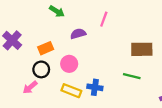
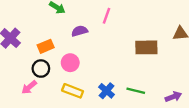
green line: (132, 76) -> (136, 91), moved
blue cross: (95, 87) -> (107, 91), moved, turned 32

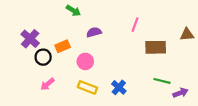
pink line: (107, 16) -> (135, 25), moved
black circle: (41, 69) -> (43, 57), moved
green line: (136, 91) -> (162, 81), moved

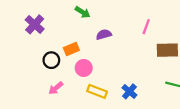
purple cross: (30, 39) -> (35, 24), moved
pink circle: (85, 61) -> (84, 68), moved

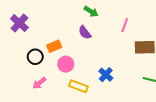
green arrow: (83, 12) -> (91, 11), moved
purple semicircle: (104, 35) -> (85, 33), turned -112
blue cross: (129, 91) -> (106, 75), moved

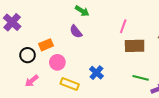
pink line: (125, 25) -> (123, 26), moved

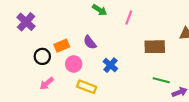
pink line: (123, 26) -> (129, 18), moved
purple semicircle: (76, 31) -> (90, 42), moved
blue cross: (96, 73) -> (110, 65), moved

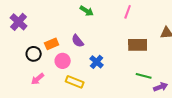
pink line: (129, 18) -> (128, 12), moved

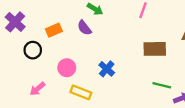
purple semicircle: (78, 41) -> (84, 28), moved
orange rectangle: (52, 44) -> (54, 30), moved
black circle: (34, 54) -> (33, 50), moved

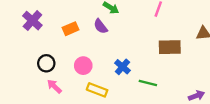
black circle: (33, 50) -> (46, 63), moved
green line: (162, 85) -> (148, 83), moved
pink arrow: (37, 89) -> (54, 86), turned 84

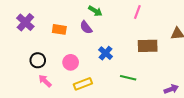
orange rectangle: (71, 29) -> (59, 29), turned 32
blue cross: (122, 67) -> (106, 53), moved
yellow rectangle: (97, 90) -> (83, 84), turned -42

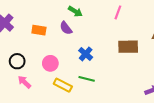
green line: (128, 78) -> (87, 79), moved
yellow rectangle: (83, 84) -> (63, 85), turned 48

